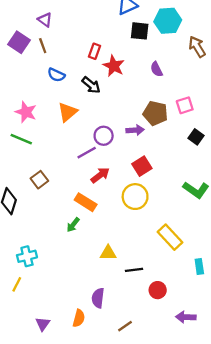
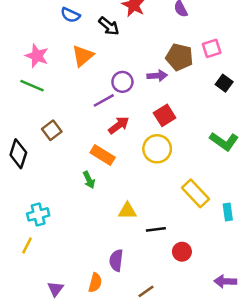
green arrow: (73, 225) -> (89, 180), turned -63
cyan rectangle: (199, 266) -> (228, 212), moved
purple arrow: (186, 317) -> (225, 281), moved

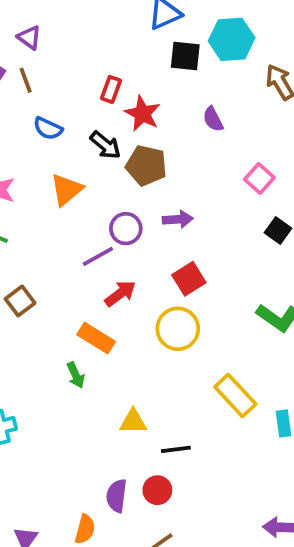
pink square: (212, 48) -> (259, 178), turned -30
brown pentagon: (179, 57) -> (146, 166), moved
red circle: (182, 252) -> (157, 490), moved

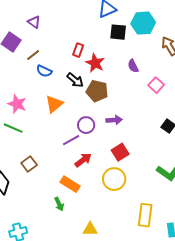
brown line: (26, 80) -> (33, 55), moved, turned 72
pink square: (259, 178) -> (156, 85), moved
yellow rectangle: (235, 396) -> (145, 215), turned 50

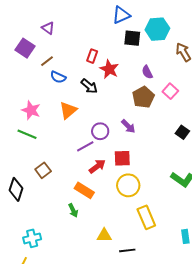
brown pentagon: (97, 91) -> (143, 97), moved, turned 30
purple arrow: (114, 120) -> (128, 126), turned 49
red square: (120, 152) -> (122, 158), moved, turned 30
yellow rectangle: (145, 215) -> (146, 217), moved, turned -30

